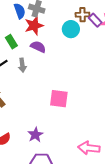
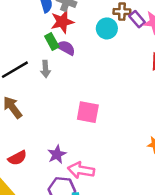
green rectangle: (11, 42) -> (52, 41), moved
pink arrow: (89, 148) -> (81, 170), moved

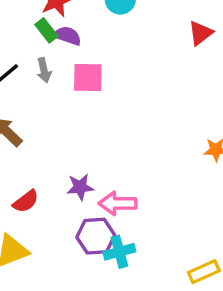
pink square: (88, 112) -> (88, 78), moved
purple star: (57, 154) -> (80, 187), turned 30

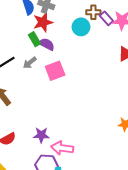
gray arrow: (44, 70) -> (30, 63), turned 56
pink square: (88, 78) -> (55, 71), turned -30

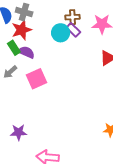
purple rectangle: (106, 18) -> (73, 30), moved
purple star: (41, 135) -> (19, 132), moved

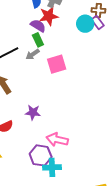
green rectangle: (14, 48) -> (38, 40), moved
purple semicircle: (26, 52) -> (38, 26), moved

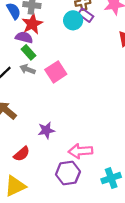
gray arrow: (33, 54) -> (28, 69), turned 72
cyan cross: (52, 167) -> (111, 178), moved

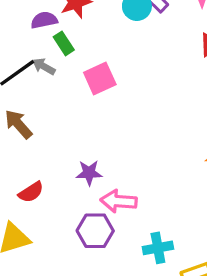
purple semicircle: (24, 37) -> (44, 20), moved, turned -35
gray arrow: (28, 69) -> (44, 66), moved
purple star: (46, 130) -> (89, 173), moved

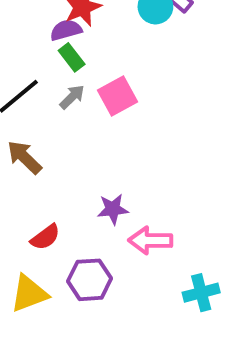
purple semicircle: (44, 20) -> (66, 30), moved
gray arrow: (44, 66) -> (72, 97), moved, turned 110
purple hexagon: (95, 231) -> (90, 280), moved

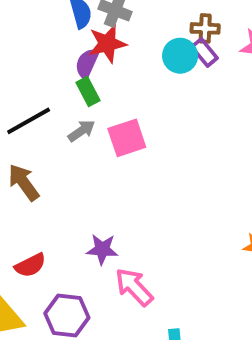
purple semicircle: (66, 30) -> (87, 63), turned -60
pink arrow: (150, 240) -> (134, 287), turned 36

